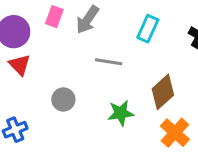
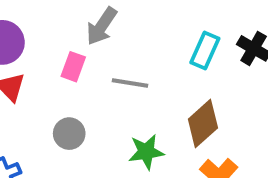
pink rectangle: (54, 17) -> (73, 67), moved
cyan rectangle: (148, 29) -> (205, 51), moved

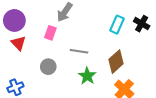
gray line: (130, 83) -> (79, 51), moved
green star: (146, 152) -> (87, 76), turned -30

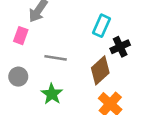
black cross: (142, 24) -> (120, 47), moved, turned 35
green star: (87, 76) -> (52, 94), moved

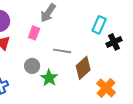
brown diamond: (100, 70) -> (83, 68), moved
green star: (52, 94) -> (49, 78), moved

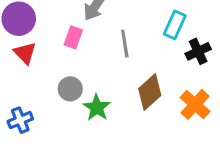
gray line: (62, 51) -> (125, 44), moved, turned 72
orange cross: (106, 88) -> (195, 104), moved

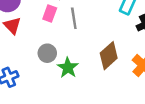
gray line: (125, 44) -> (74, 18), moved

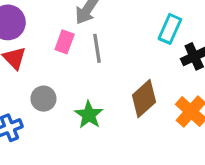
gray circle: (47, 53) -> (43, 99), moved

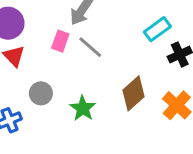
cyan rectangle: (170, 29) -> (157, 29), turned 30
gray line: (97, 48) -> (90, 47), turned -40

